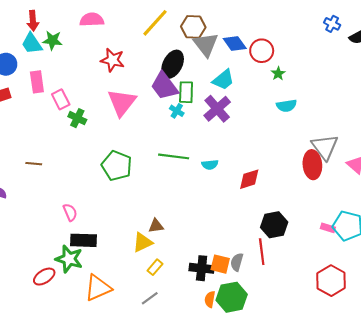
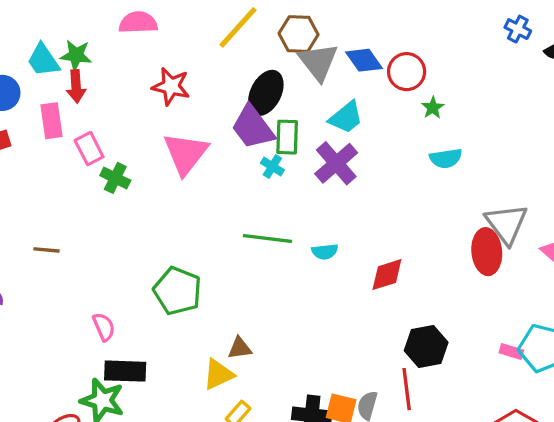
red arrow: (33, 21) -> (76, 86), moved
green pentagon: (117, 166) -> (177, 291), moved

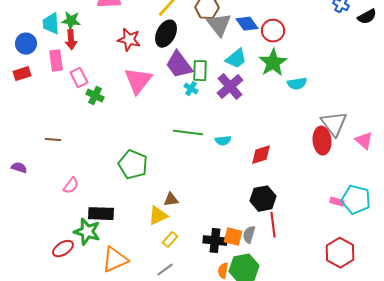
cyan trapezoid: (43, 60) -> (51, 24), turned 30
black ellipse: (266, 93) -> (166, 34), moved
green star: (433, 108) -> (273, 63), moved, size x2.0
pink semicircle: (104, 327) -> (71, 186), moved, turned 60
black hexagon: (426, 347) -> (263, 199), moved

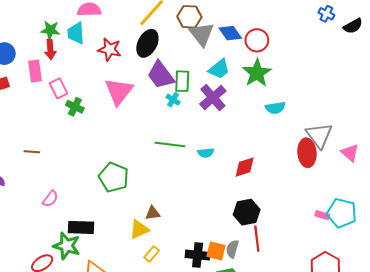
cyan trapezoid: (51, 24) -> (76, 33), moved
cyan semicircle: (297, 84) -> (275, 108), moved

